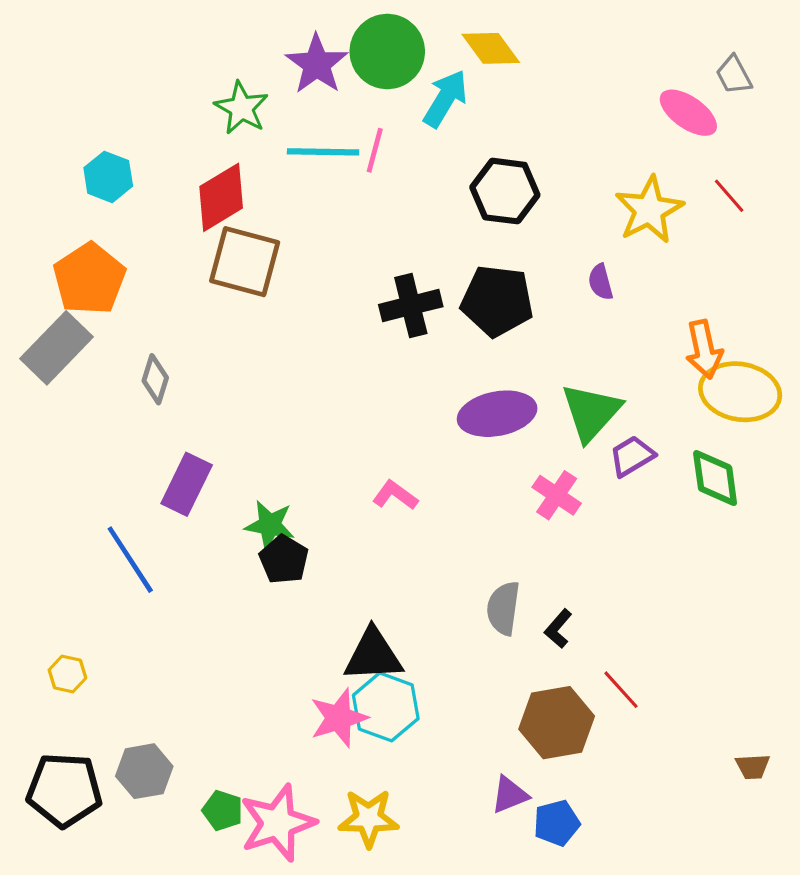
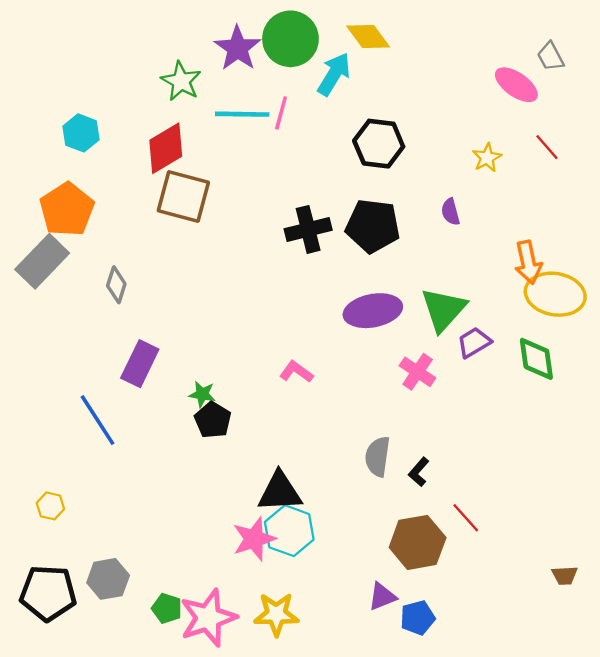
yellow star: (649, 210) -> (487, 158), size x0.6
green star: (270, 525) -> (202, 394), size x0.7

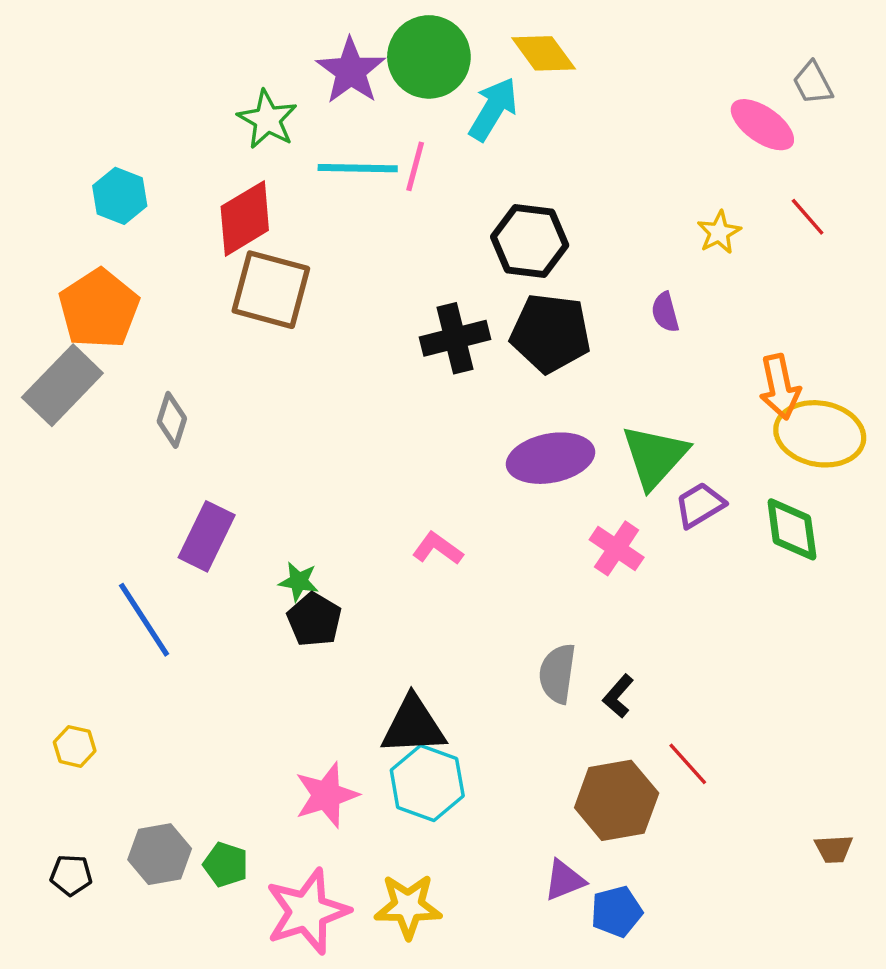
black hexagon: (379, 144) -> (530, 241), moved
pink star: (254, 539) -> (326, 795), moved
black pentagon: (48, 593) -> (71, 875), size x0.5
green pentagon: (167, 608) -> (226, 865), moved

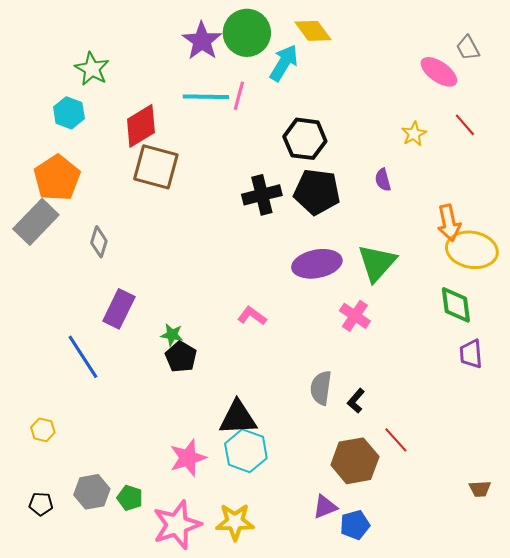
green star: (267, 119) -> (92, 69), moved
purple trapezoid: (700, 505) -> (471, 354), moved, turned -64

